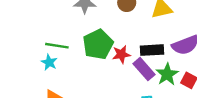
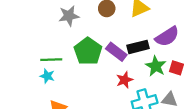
red star: (121, 54) -> (125, 80), moved
purple rectangle: (144, 69) -> (116, 52), moved

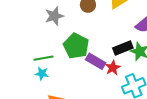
black rectangle: (138, 47) -> (123, 48), moved
purple rectangle: (116, 52) -> (96, 61), moved

